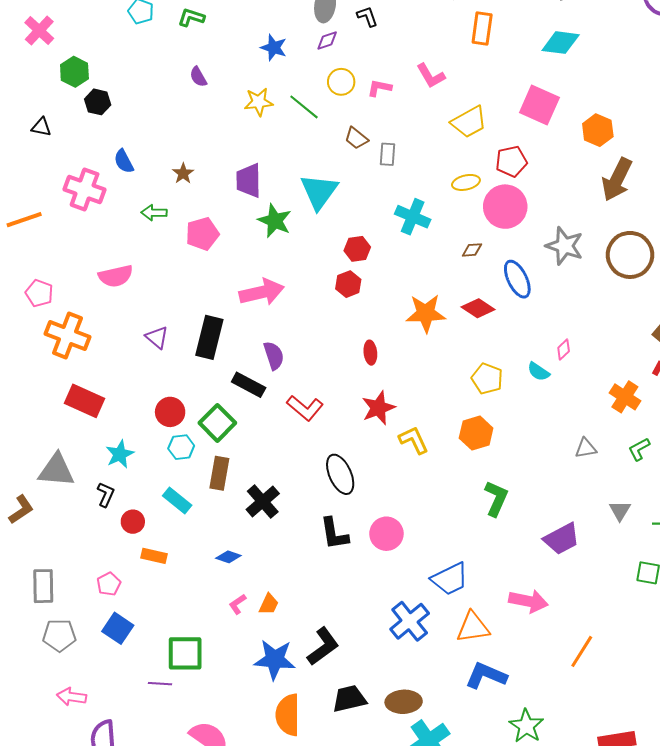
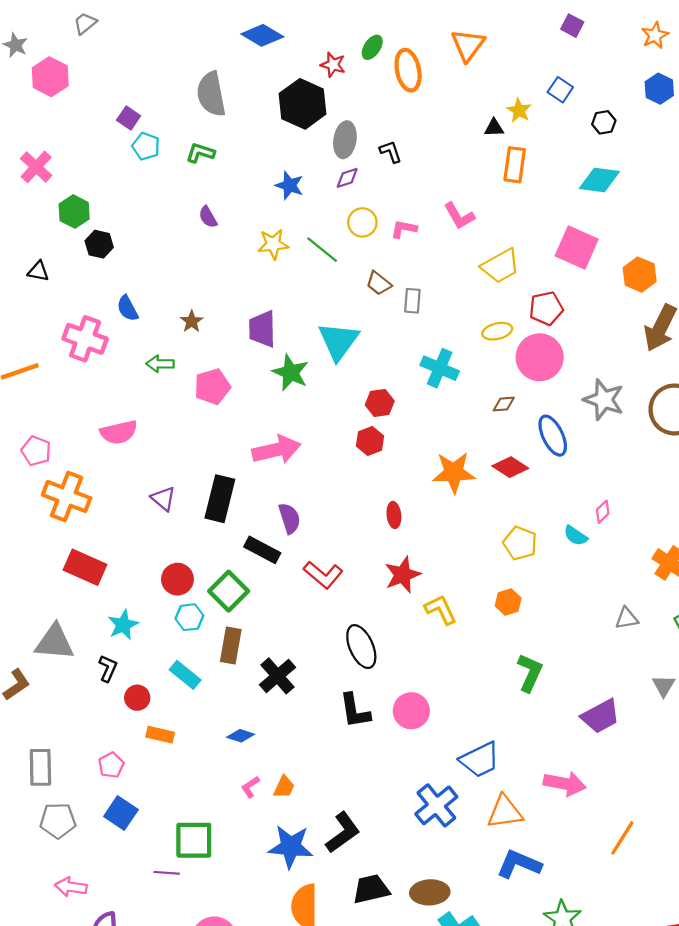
orange hexagon: (476, 433) -> (508, 602), size x0.7

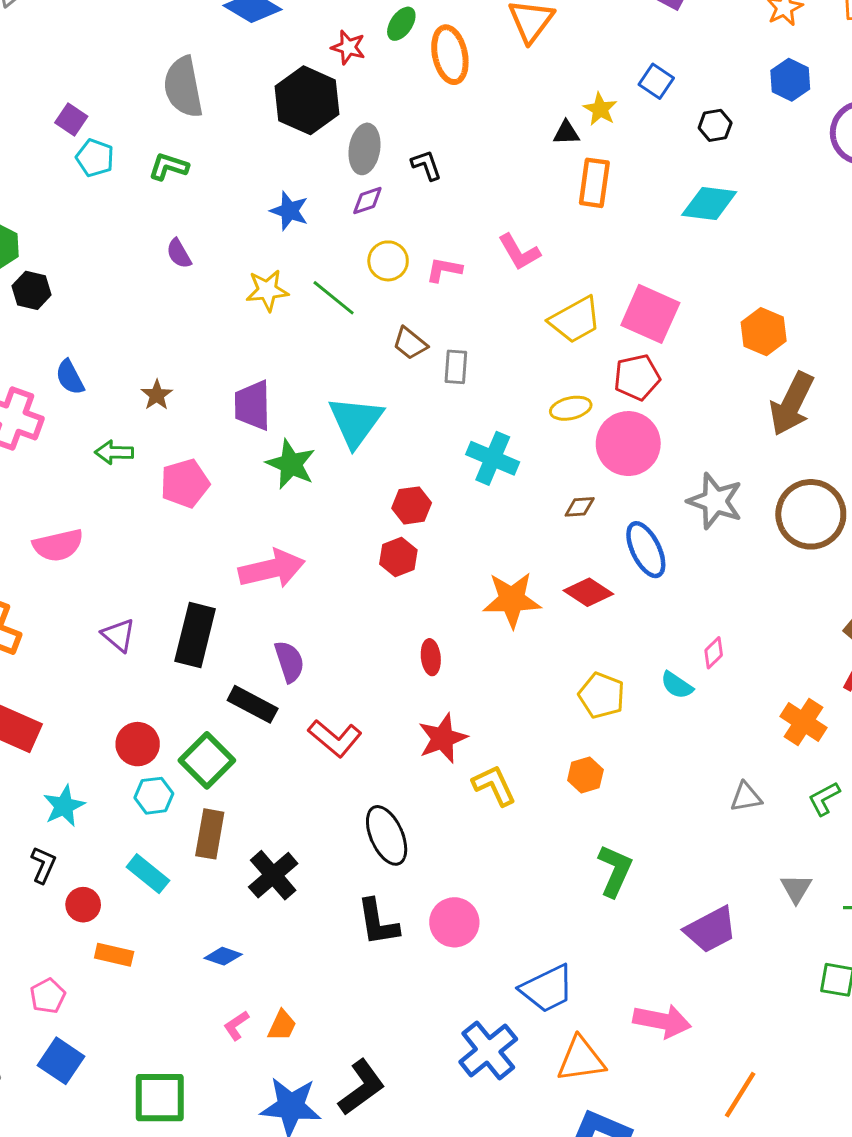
pink square: (577, 247) -> (650, 314), moved

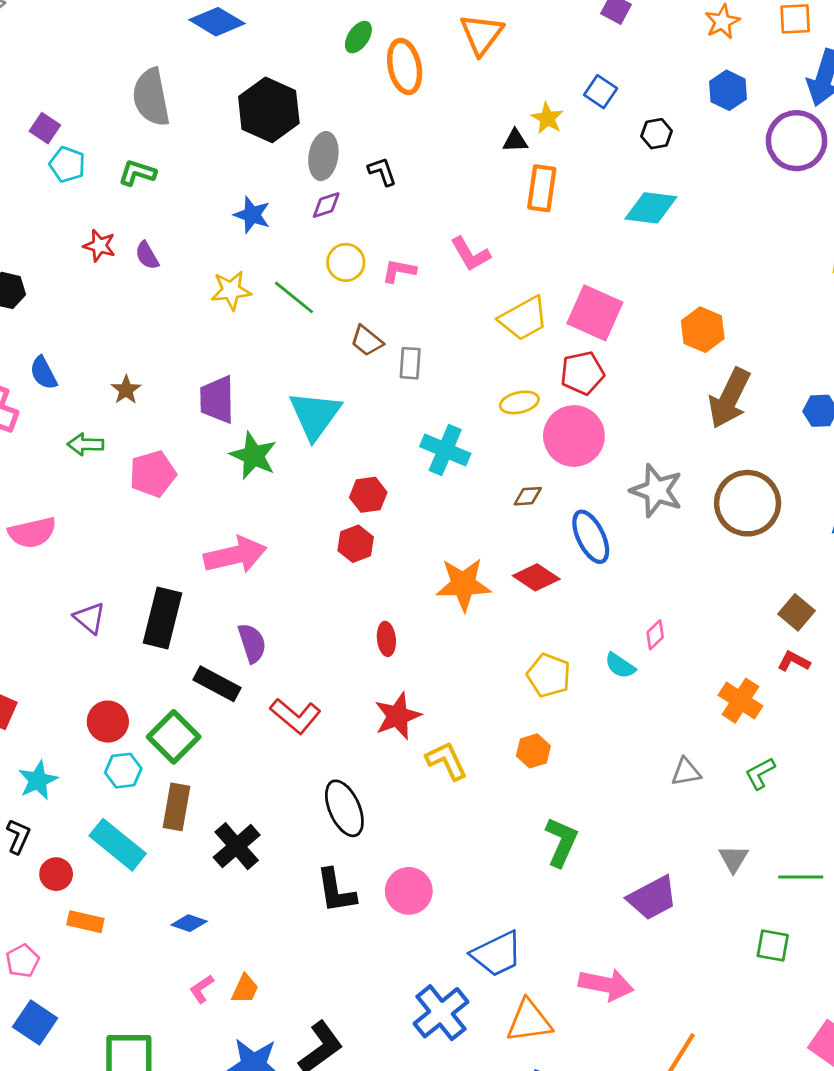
red star: (348, 47) -> (99, 246), moved
cyan rectangle: (148, 874) -> (118, 845), size x1.4

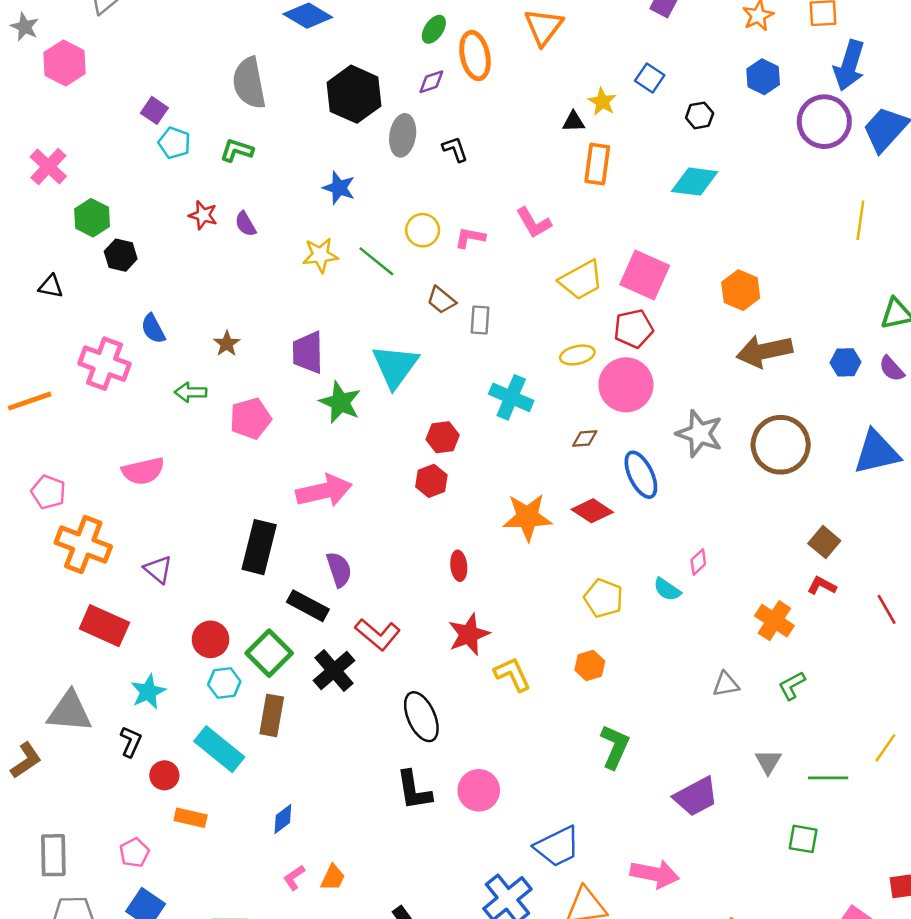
purple diamond: (326, 205) -> (431, 82), moved
brown arrow: (729, 398) -> (764, 351), turned 52
purple triangle: (90, 618) -> (158, 569), moved
black cross: (237, 846) -> (334, 671), moved
blue diamond: (189, 923) -> (283, 819), turned -56

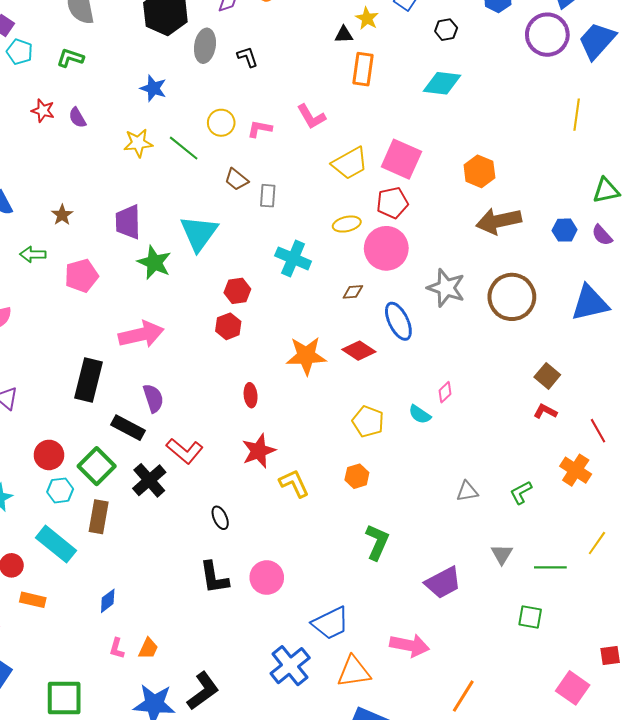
orange cross: (774, 621) -> (576, 470), moved
black ellipse: (421, 717) -> (220, 518), size x0.6
pink L-shape: (294, 878) -> (117, 648), turned -40

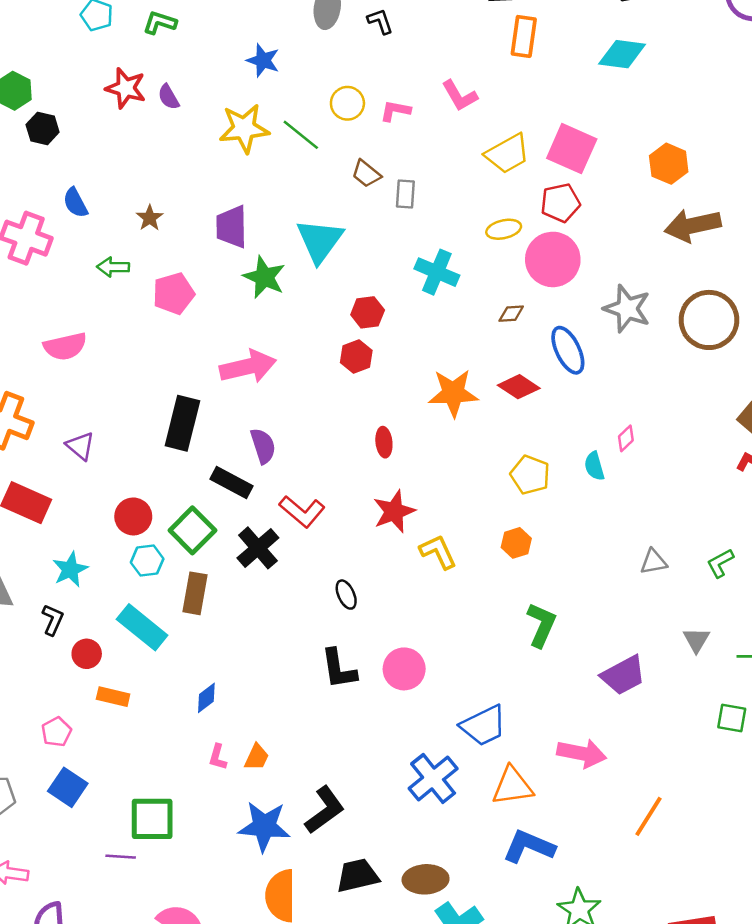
red star: (43, 111) -> (126, 88), size x1.4
yellow star: (138, 143) -> (244, 128), size x1.4
cyan semicircle: (420, 414) -> (594, 466), turned 40

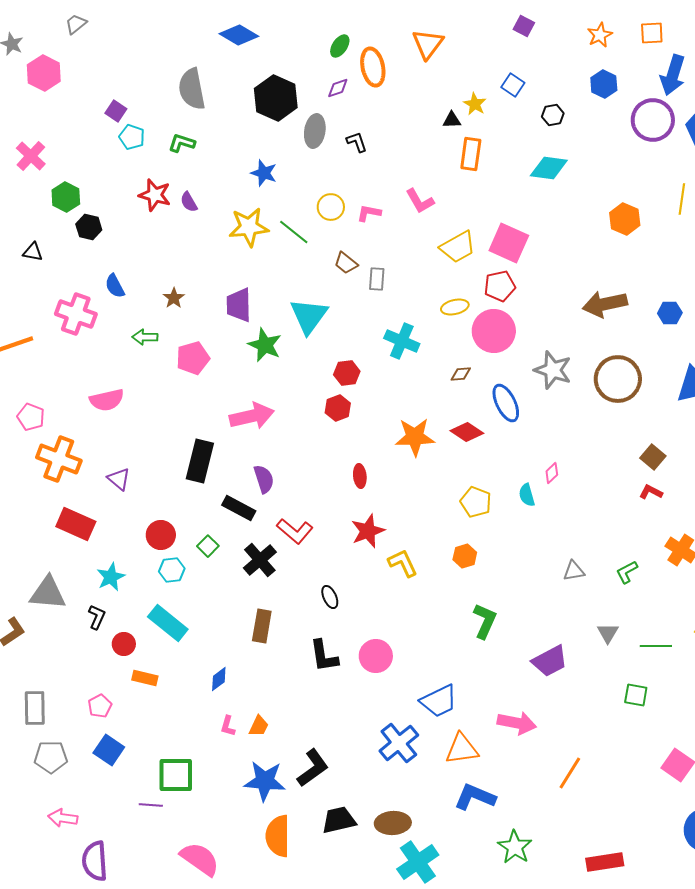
orange hexagon: (669, 164) -> (625, 219), moved
green square: (192, 530) -> (208, 546), size x0.6
brown rectangle: (195, 593) -> (262, 626), moved

